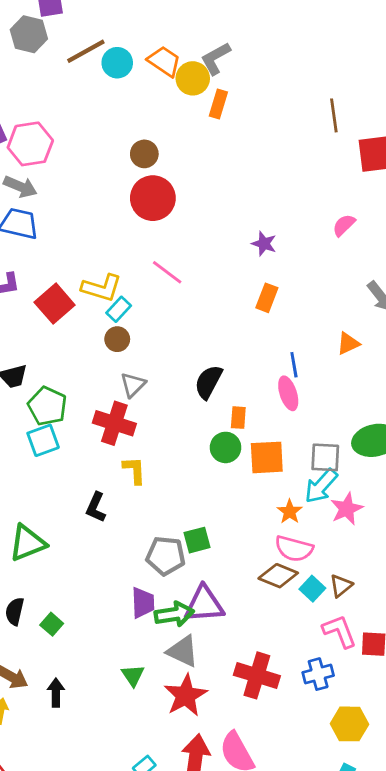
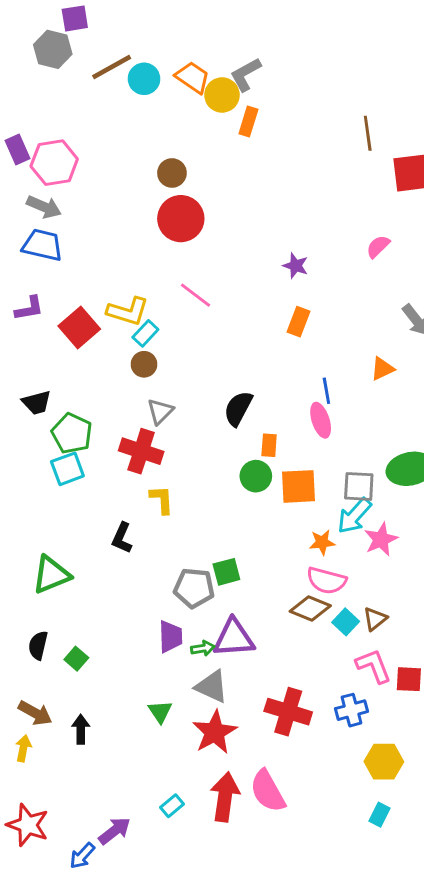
orange star: (290, 512) -> (322, 542), turned 30
green arrow: (174, 614) -> (203, 648), size x0.6

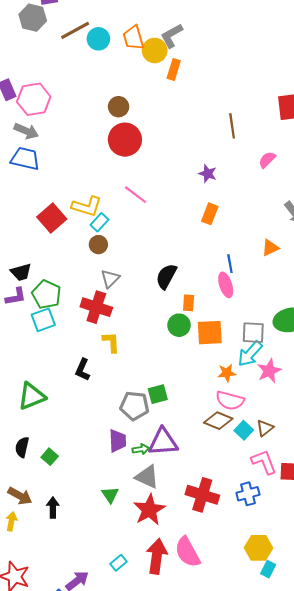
orange trapezoid: (193, 77) -> (133, 38), turned -140
brown line: (368, 133) -> (232, 126), moved
purple L-shape: (29, 308) -> (16, 297), moved
yellow hexagon: (384, 762) -> (259, 548), moved

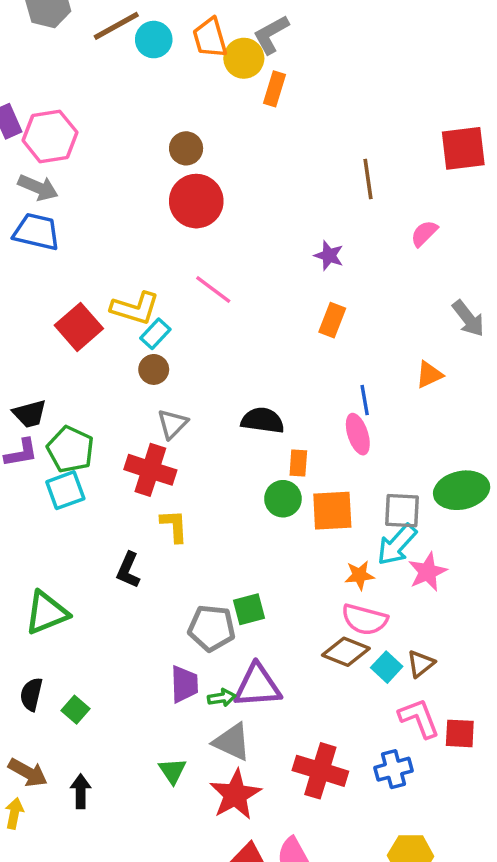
black semicircle: (166, 276) -> (263, 420), turned 70

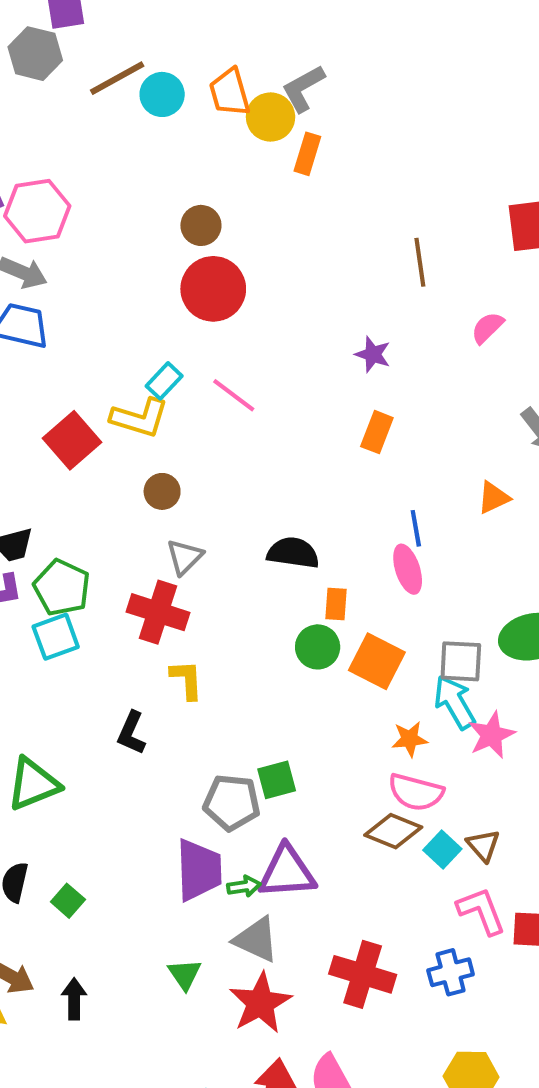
cyan rectangle: (155, 334) -> (164, 381), moved
orange square: (332, 511) -> (377, 661), turned 30
cyan arrow: (397, 545) -> (455, 702), turned 108
brown triangle: (421, 664) -> (483, 845), turned -32
purple trapezoid: (184, 684) -> (199, 870), size x1.4

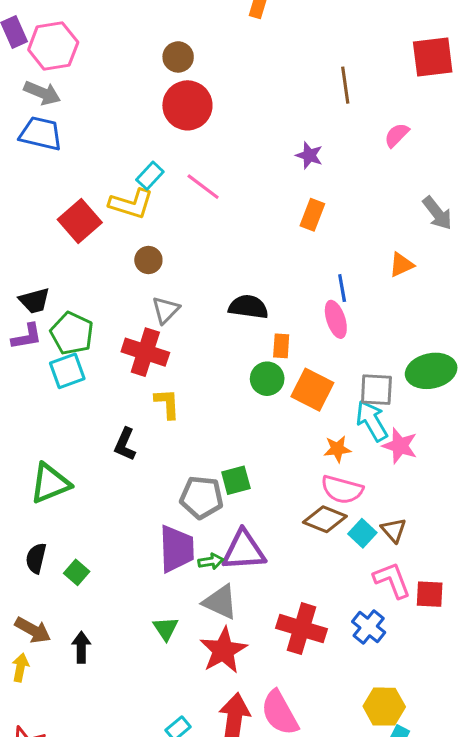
pink star: (492, 735) -> (400, 446), turned -30
blue cross: (451, 972) -> (369, 627), turned -36

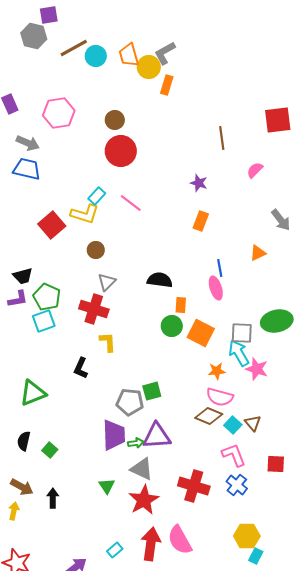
pink hexagon: (53, 46) -> (59, 113), moved
pink L-shape: (392, 580) -> (234, 455), moved

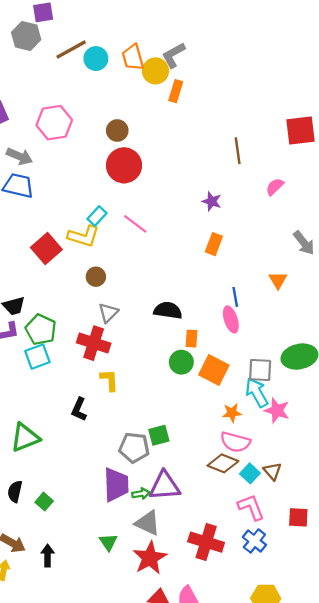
orange triangle: (258, 253) -> (278, 280), turned -36

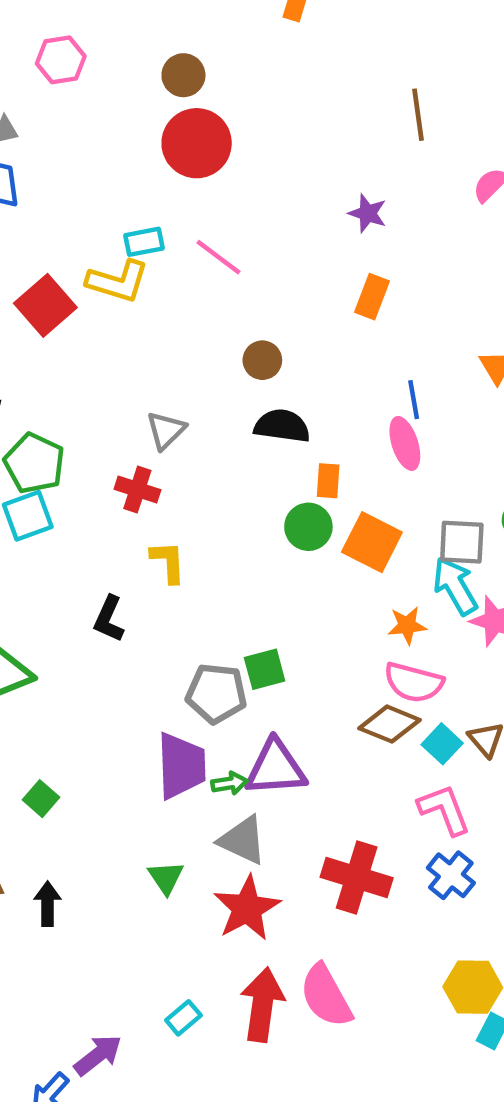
pink hexagon: (54, 123) -> (61, 60), size x0.7
cyan rectangle: (97, 216) -> (144, 242), turned 36
brown circle: (96, 277) -> (262, 360), moved
red cross: (94, 343) -> (137, 490), size x0.7

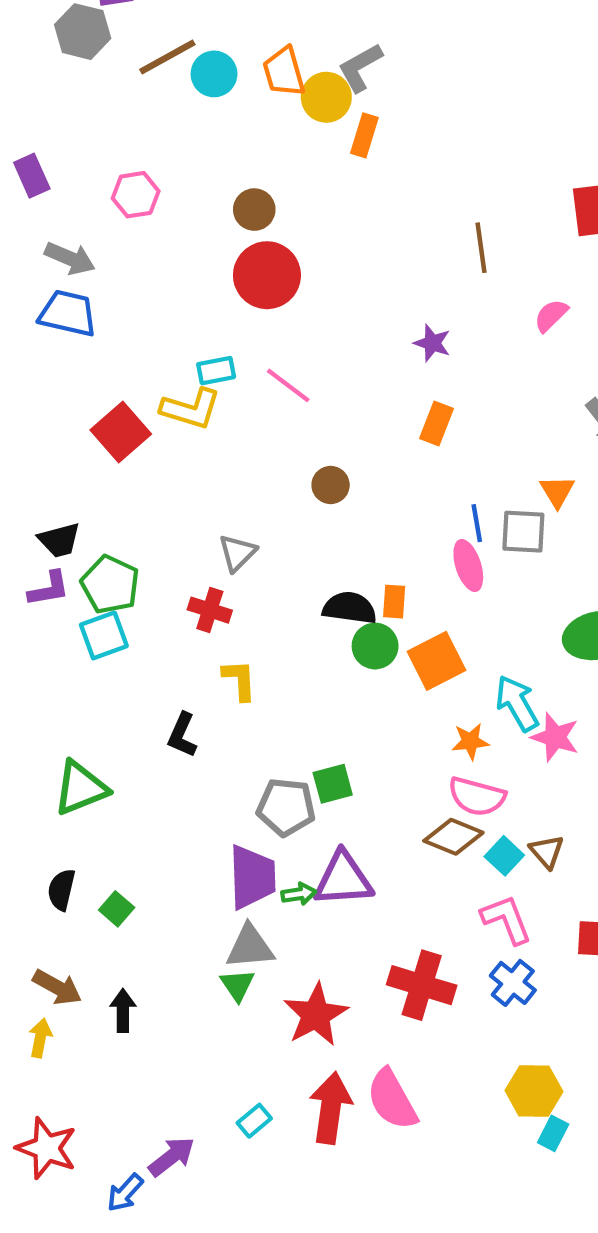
black semicircle: (282, 426) -> (350, 608), moved
orange square: (372, 542) -> (436, 661), turned 36
gray square: (462, 542) -> (523, 532), moved
gray triangle: (243, 840) -> (250, 947), moved, turned -30

